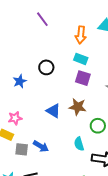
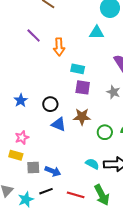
orange arrow: (81, 35) -> (59, 47), moved
black circle: (46, 67) -> (50, 104), moved
cyan semicircle: (79, 144) -> (92, 164), moved, turned 144
blue arrow: (41, 146) -> (53, 171), moved

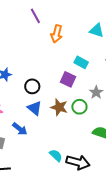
cyan rectangle: (78, 69) -> (81, 62), moved
green circle: (105, 132) -> (79, 107), moved
blue arrow: (53, 171) -> (20, 129), moved

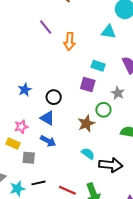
brown star: (59, 107) -> (86, 124), moved, turned -30
blue triangle: (35, 108) -> (47, 118), moved
cyan semicircle: (56, 155) -> (88, 154), moved

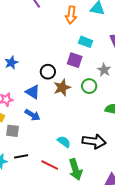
orange arrow: (69, 41) -> (71, 15), moved
black circle: (54, 97) -> (48, 72), moved
brown star: (86, 124) -> (62, 88), moved
cyan semicircle: (88, 154) -> (64, 142), moved

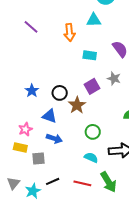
purple square: (75, 60) -> (92, 86), moved, turned -35
blue star: (11, 63) -> (32, 91), moved
green circle: (89, 86) -> (93, 132), moved

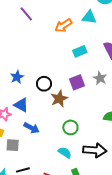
orange arrow: (69, 32) -> (63, 26), turned 54
cyan rectangle: (90, 55) -> (80, 51), turned -40
blue triangle: (49, 116) -> (21, 105), moved

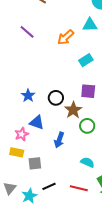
purple square: (77, 82) -> (88, 91), turned 35
green circle: (70, 127) -> (87, 126), moved
blue arrow: (31, 128) -> (59, 140), moved, turned 91

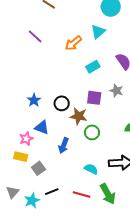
cyan triangle: (90, 25) -> (98, 32), turned -42
brown star: (73, 110) -> (79, 116), turned -30
gray square: (35, 163) -> (38, 168), turned -32

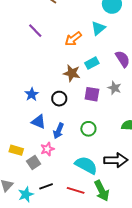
brown star: (79, 116) -> (72, 73), moved
pink star: (26, 139) -> (47, 149), moved
blue arrow: (64, 146) -> (59, 131), moved
cyan semicircle: (91, 169) -> (86, 165), size x1.6

